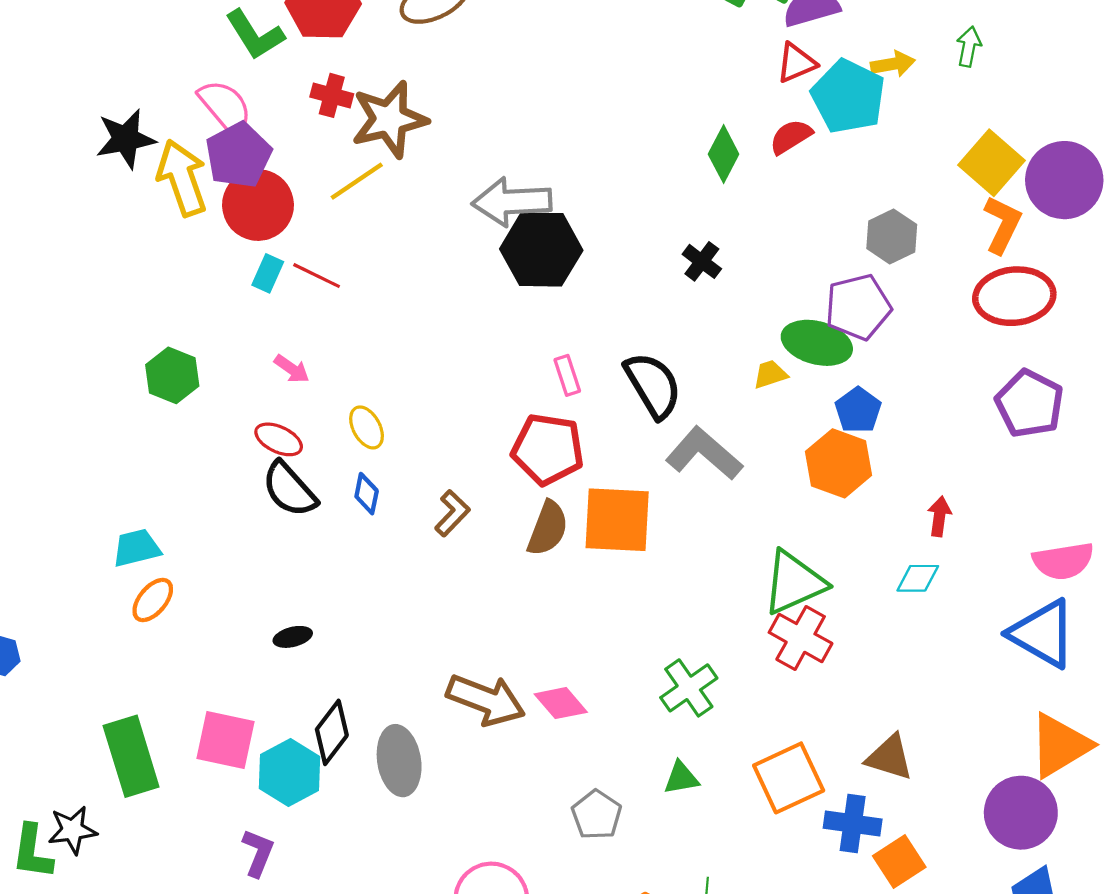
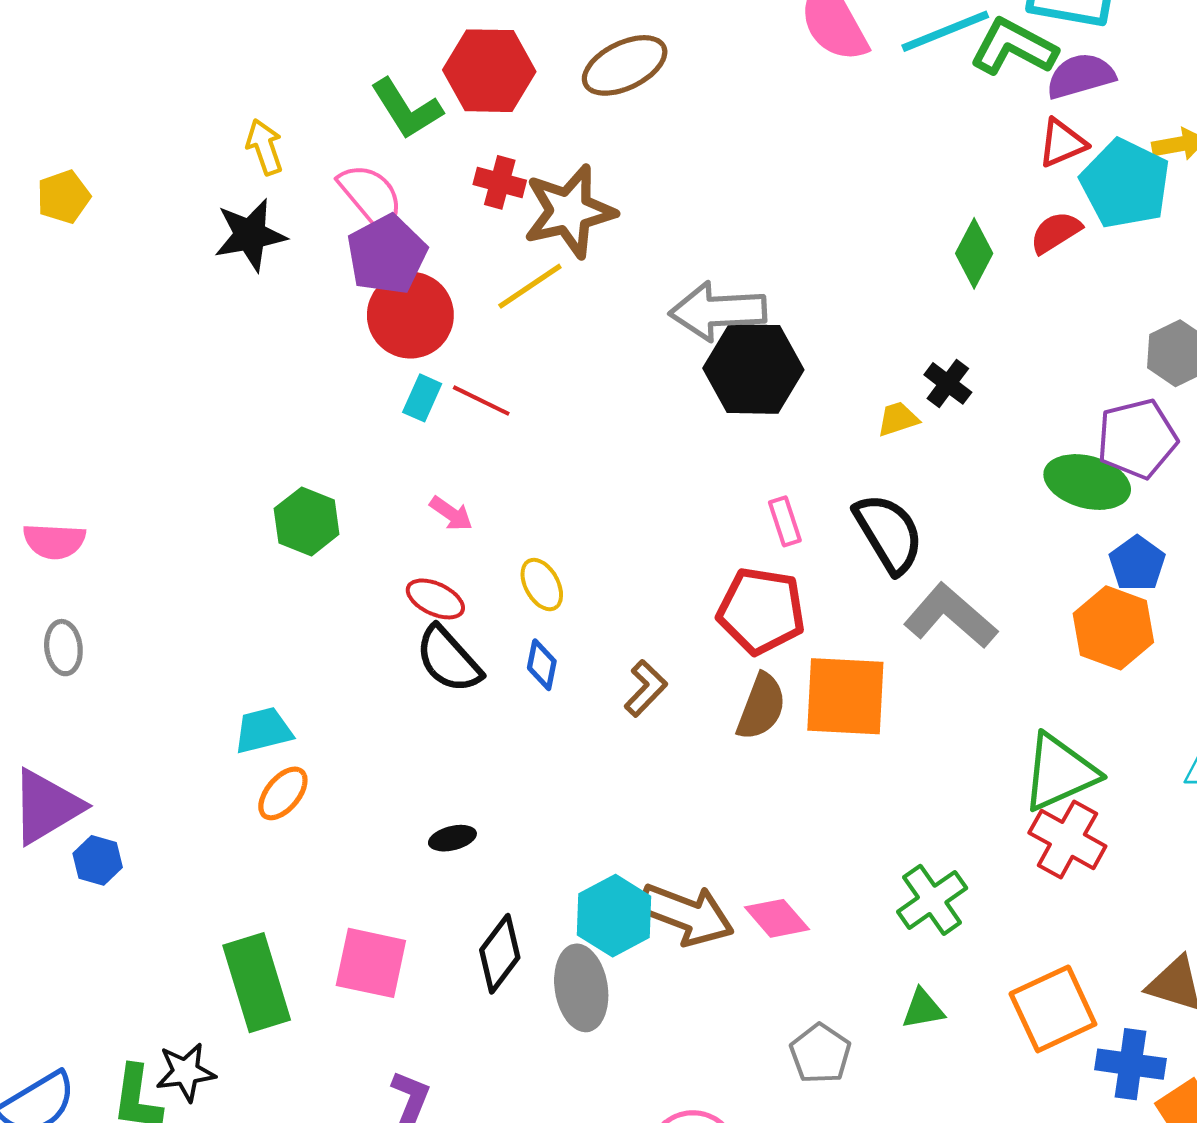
yellow arrow: (182, 178) -> (265, 147), moved, size x0.6
yellow trapezoid: (770, 374) -> (898, 419), moved
cyan hexagon: (289, 773) -> (614, 916), moved

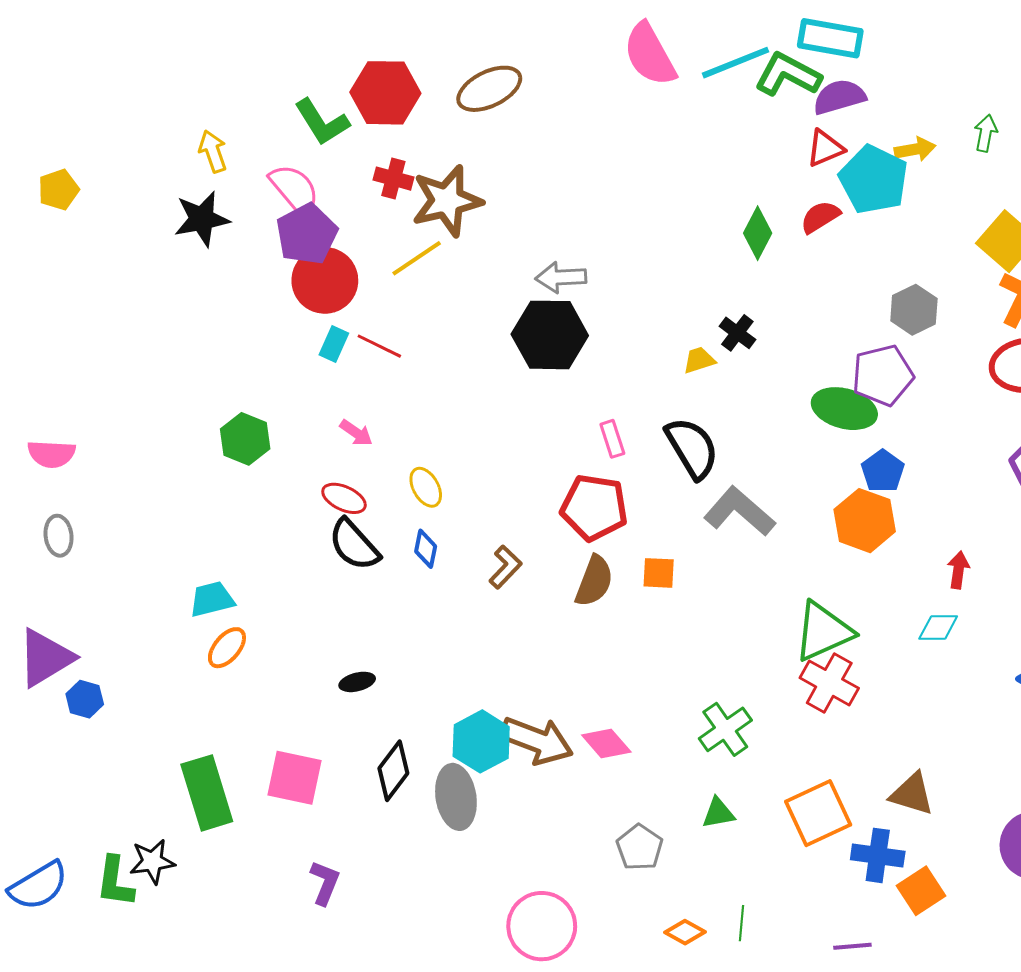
gray arrow: (718, 311) -> (561, 277), size x0.7
black hexagon: (753, 369) -> (550, 335), moved
orange square: (845, 696) -> (659, 573), size x0.5

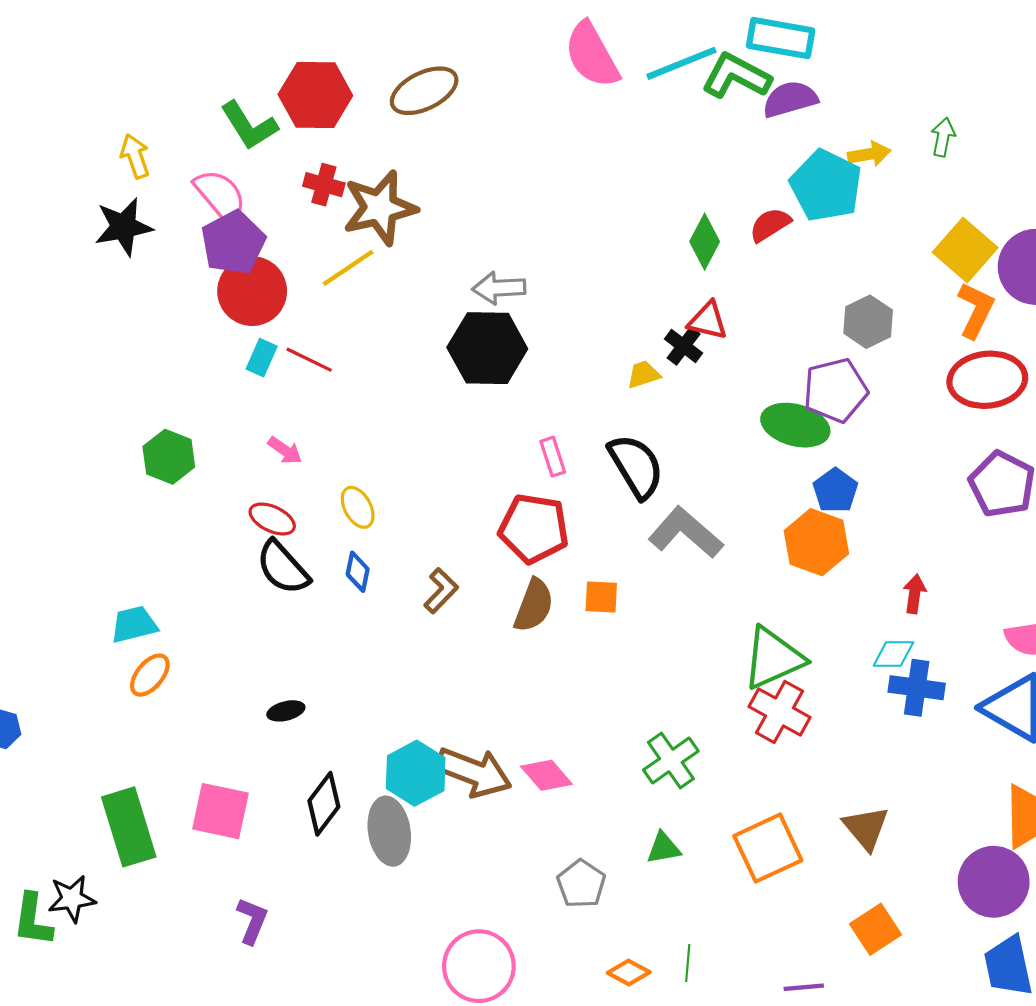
red triangle: (825, 148) -> (708, 321), moved, turned 36
brown triangle: (912, 794) -> (866, 828), turned 33
blue cross: (878, 855) -> (917, 688), moved

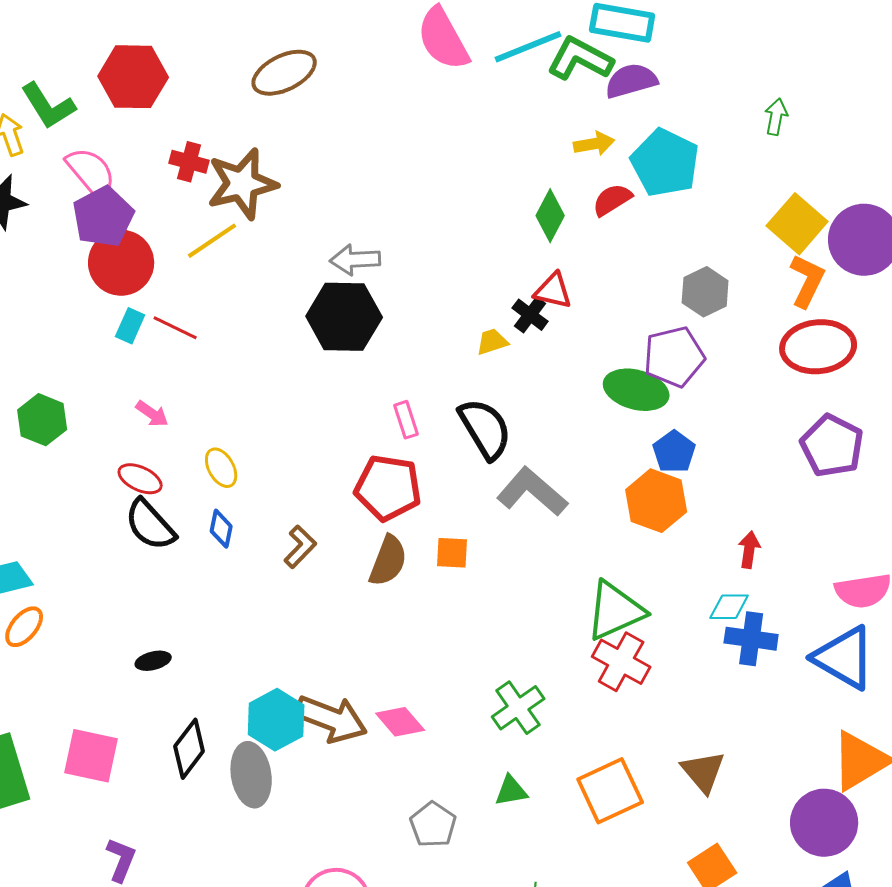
red hexagon: (315, 95) -> (133, 77), moved
green L-shape: (249, 126) -> (48, 106), moved
yellow arrow: (869, 154) -> (594, 144), moved

